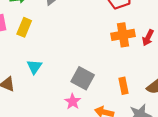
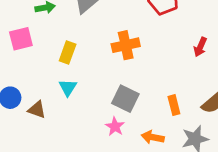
yellow rectangle: (24, 27) -> (68, 52), moved
orange cross: (123, 35) -> (126, 45), moved

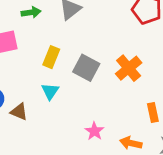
orange cross: (126, 45) -> (129, 68), moved, turned -30
gray square: (125, 99) -> (86, 68), moved

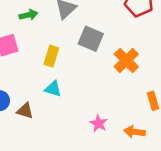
gray square: (86, 68) -> (91, 39), moved
cyan triangle: (50, 91) -> (53, 89), turned -42

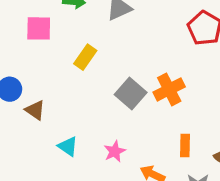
gray square: (91, 39) -> (131, 94), moved
cyan triangle: (53, 89) -> (68, 146), moved

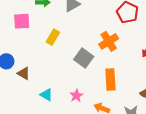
orange cross: (169, 89) -> (109, 41), moved
orange rectangle: (185, 145) -> (110, 80), moved, size x1.5

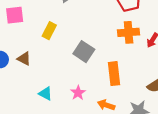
orange cross: (109, 41) -> (129, 32), moved, turned 30
brown triangle: (24, 73) -> (24, 59), moved

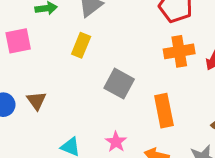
yellow rectangle: (49, 31) -> (81, 45), moved
brown triangle: (24, 59) -> (36, 101), turned 32

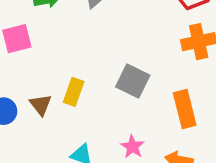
yellow rectangle: (81, 45) -> (74, 92), moved

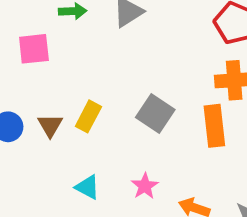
orange rectangle: (185, 109) -> (214, 126), moved

